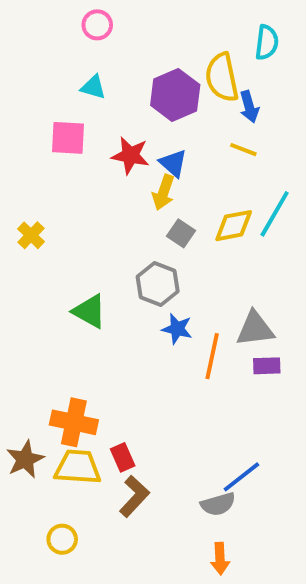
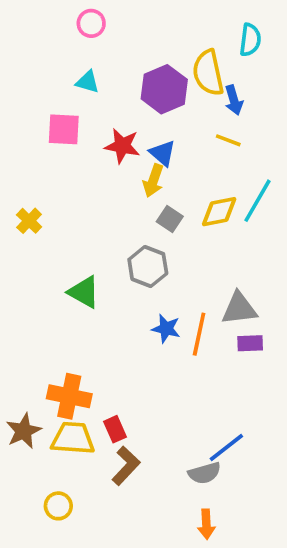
blue star: (177, 329) -> (166, 329), moved

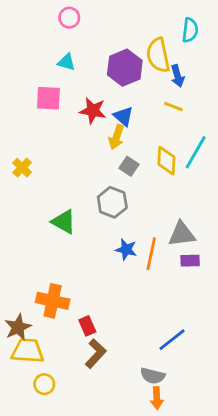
yellow diamond: (219, 212) -> (166, 161), turned -76
yellow trapezoid: (73, 438) -> (28, 351), moved
gray semicircle: (205, 473) -> (153, 376), moved, turned 30

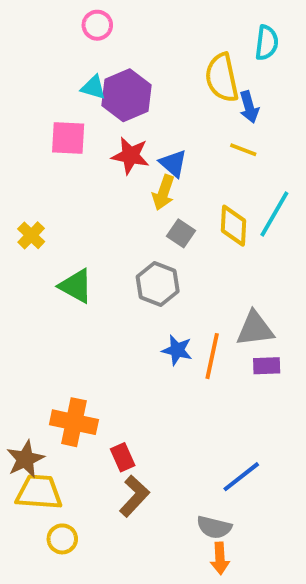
purple hexagon: (125, 68) -> (126, 95), moved
green triangle: (64, 222) -> (76, 286), moved

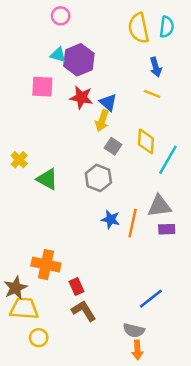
yellow semicircle: (222, 78) -> (139, 28), moved
cyan line: (274, 214) -> (168, 160), moved
yellow cross: (31, 235) -> (19, 160), moved
brown L-shape: (134, 496) -> (84, 311), turned -75

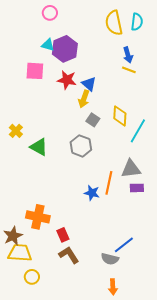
yellow line: (152, 94) -> (129, 70), moved
blue star: (111, 219) -> (92, 193), moved
gray semicircle: (134, 330) -> (110, 259), moved

